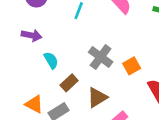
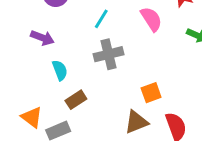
gray cross: (101, 57) -> (109, 54), moved, turned 30
brown triangle: (97, 97) -> (136, 122), moved

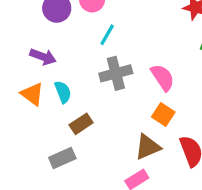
pink semicircle: (151, 19) -> (163, 77), moved
orange square: (151, 93) -> (163, 115), turned -36
orange triangle: (32, 117) -> (32, 94), moved

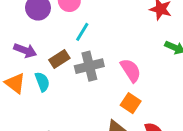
brown rectangle: (81, 124) -> (59, 59), moved

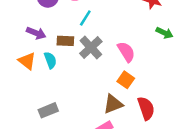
brown rectangle: (59, 59) -> (65, 41), turned 35
gray cross: (89, 66) -> (91, 47), turned -30

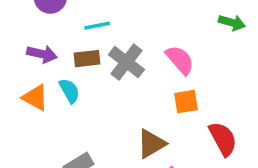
cyan line: (85, 18) -> (97, 26), moved, turned 56
orange square: (126, 80) -> (186, 102), turned -35
brown triangle: (113, 104) -> (151, 144), moved

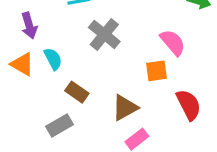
purple arrow: (42, 54) -> (29, 26), turned 60
brown rectangle: (87, 59) -> (77, 92), moved, turned 40
pink semicircle: (180, 60) -> (173, 42), moved

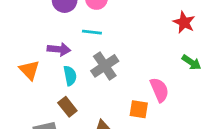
purple arrow: (29, 26) -> (59, 49), moved, turned -85
cyan semicircle: (53, 59) -> (70, 76), moved

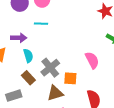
gray cross: (105, 66) -> (50, 68), moved
orange square: (139, 109) -> (70, 78), moved

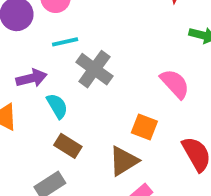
gray cross: (50, 68) -> (94, 69), moved
orange square: (70, 78) -> (144, 127), turned 32

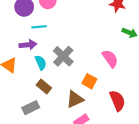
cyan line: (65, 42) -> (39, 27), moved
gray cross: (94, 69) -> (63, 56), moved

